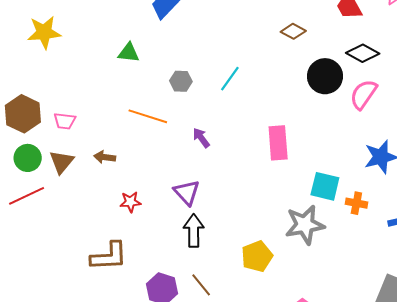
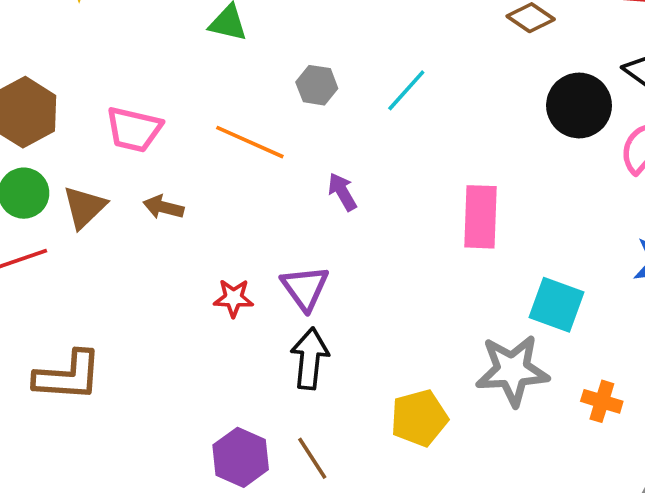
pink trapezoid: (65, 121) -> (134, 129), moved, size x1.4
red star: (130, 202) -> (234, 298), moved
orange cross: (356, 203) -> (602, 401), moved
brown L-shape: (109, 256) -> (68, 376), moved

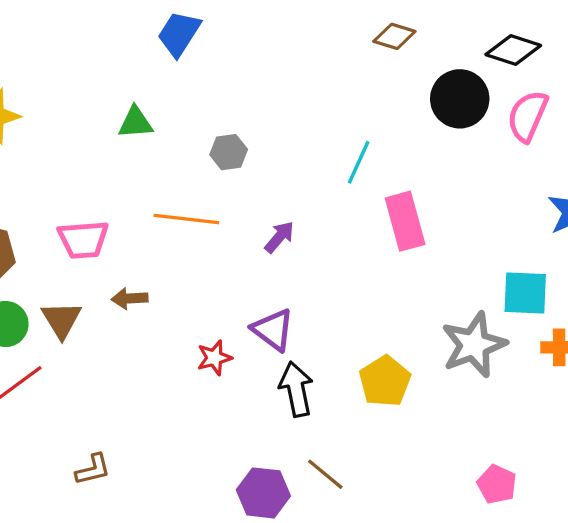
cyan line: (406, 90) -> (359, 162), moved
purple arrow: (342, 192) -> (279, 237), turned 88
cyan square: (557, 305) -> (525, 293), moved
brown L-shape: (68, 376) -> (93, 469), size x0.6
yellow pentagon: (419, 418) -> (385, 381), moved

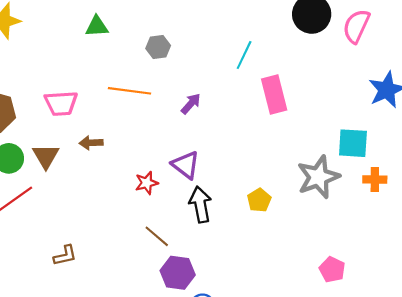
yellow pentagon: (385, 381) -> (259, 200), size x0.7
brown line: (325, 474) -> (157, 236), moved

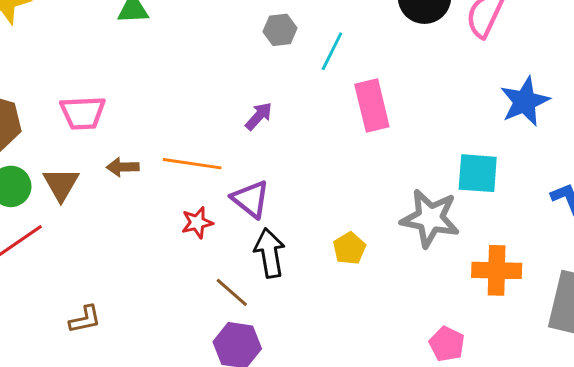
gray hexagon: (158, 47) -> (280, 30), moved
orange line: (130, 91) -> (192, 164), moved
gray star: (318, 177) -> (430, 218), turned 30
orange cross: (375, 180) -> (497, 270), moved, size x1.5
brown line: (157, 236) -> (232, 292), moved

